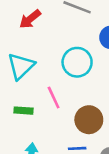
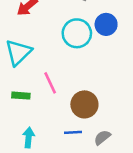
cyan circle: (77, 62) -> (77, 33), moved

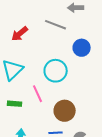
cyan circle: (77, 33) -> (56, 71), moved

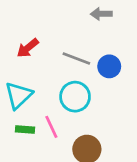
gray line: (56, 25) -> (76, 59), moved
green rectangle: (15, 104) -> (25, 129), moved

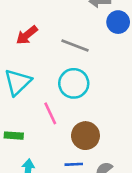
blue circle: (109, 66) -> (118, 22), moved
green rectangle: (25, 129) -> (14, 136), moved

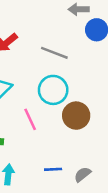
brown circle: (85, 136) -> (76, 116), moved

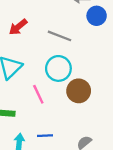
blue line: (53, 169) -> (45, 136), moved

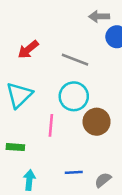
pink line: (38, 94) -> (51, 125), turned 30
blue line: (45, 136) -> (74, 172), moved

